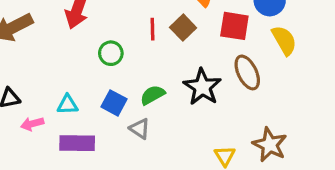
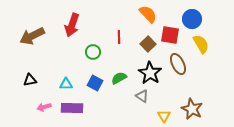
brown square: (183, 28) -> (148, 44), moved
pink arrow: (32, 124) -> (44, 107), moved
gray triangle: (140, 129) -> (142, 96), moved

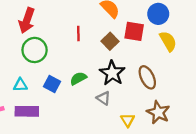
green circle: (93, 52) -> (35, 50), moved, size x1.5
brown ellipse: (178, 64) -> (147, 77), moved

